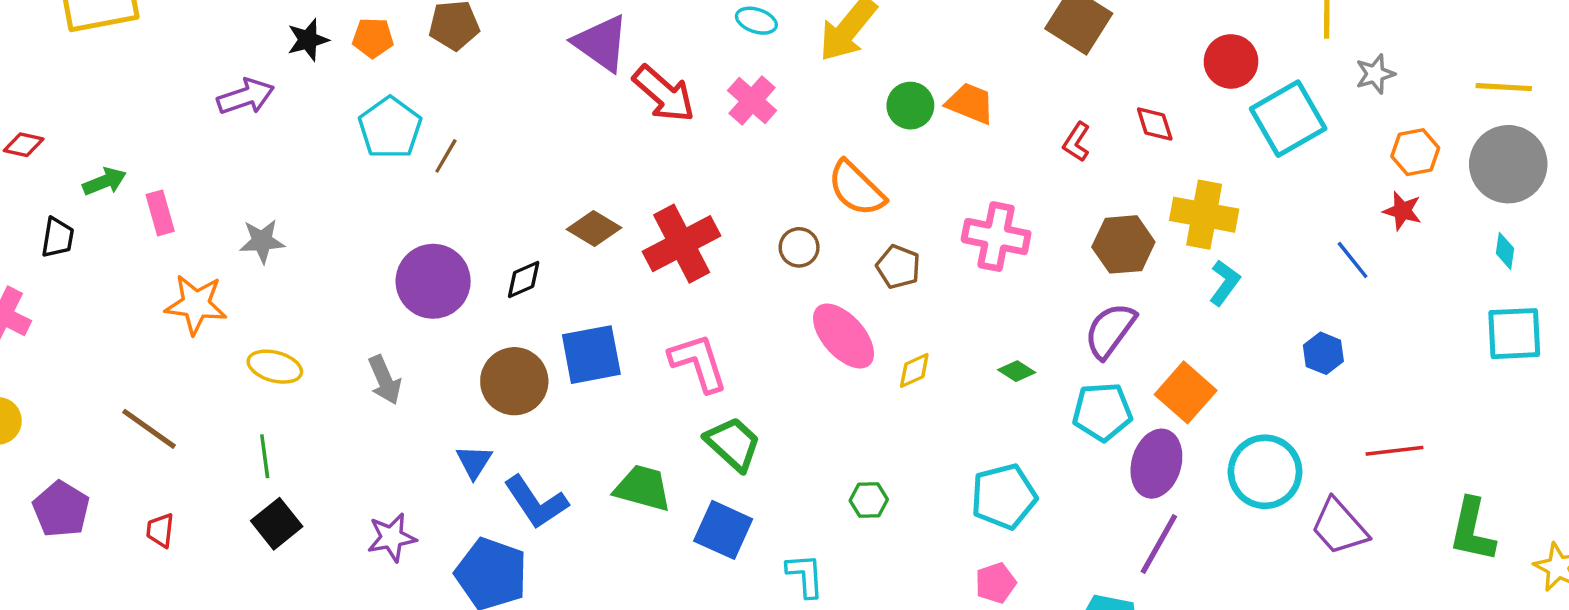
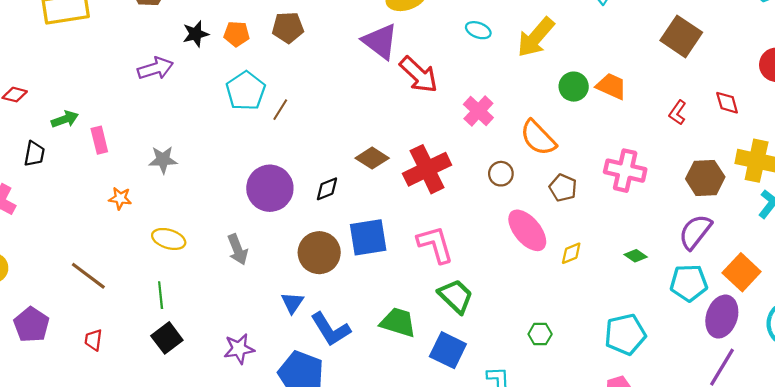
pink cross: (752, 101) -> (478, 111), moved
orange star: (196, 304) -> (120, 198), size x0.6

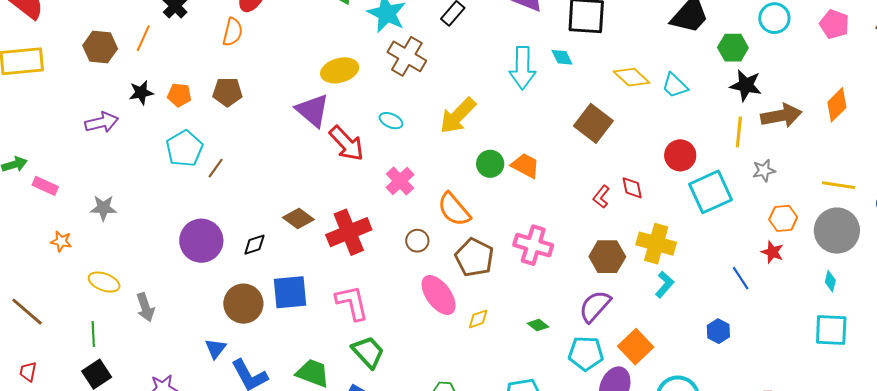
cyan ellipse: (478, 30) -> (391, 121), moved
red L-shape: (678, 113) -> (601, 197), moved
pink rectangle: (99, 140) -> (45, 186), turned -55
brown pentagon: (563, 188) -> (474, 257), size x1.5
gray arrow: (238, 249) -> (145, 307), moved

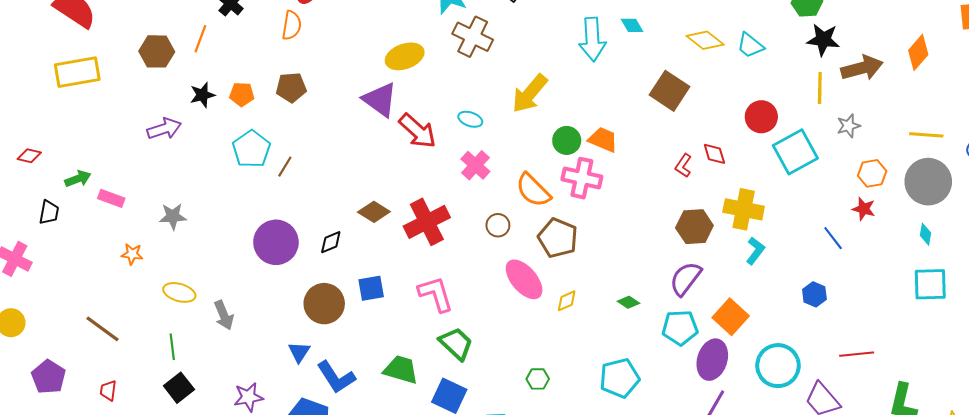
cyan ellipse: (391, 121) -> (470, 119), moved
pink cross: (533, 245) -> (582, 178), moved
blue square: (290, 292) -> (371, 288), size x0.7

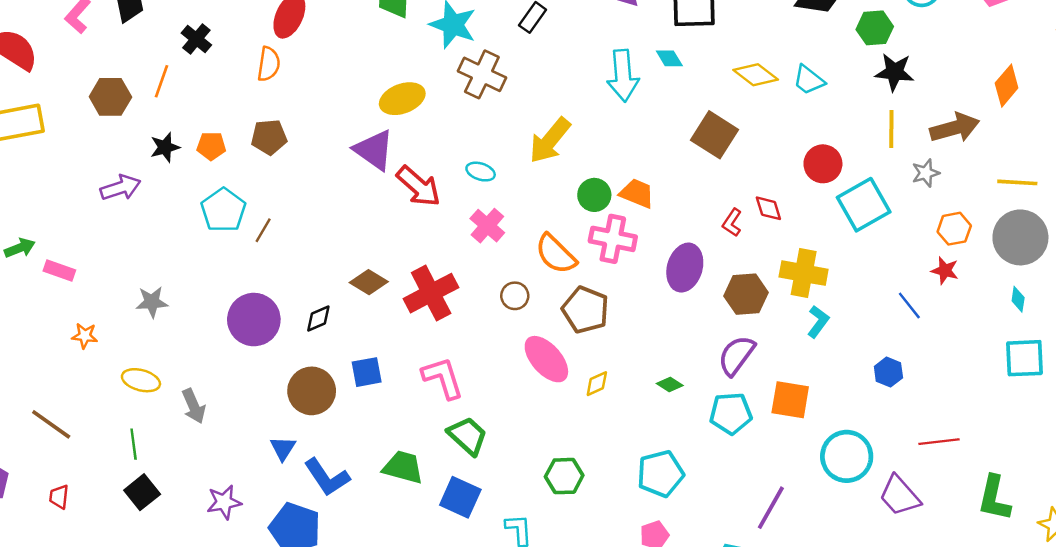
brown arrow: (862, 68) -> (955, 128), moved
gray star: (173, 216) -> (152, 302), moved
orange square: (731, 317) -> (790, 400), turned -32
purple ellipse: (712, 360) -> (685, 268), moved
green hexagon: (538, 379) -> (564, 476), size x1.4

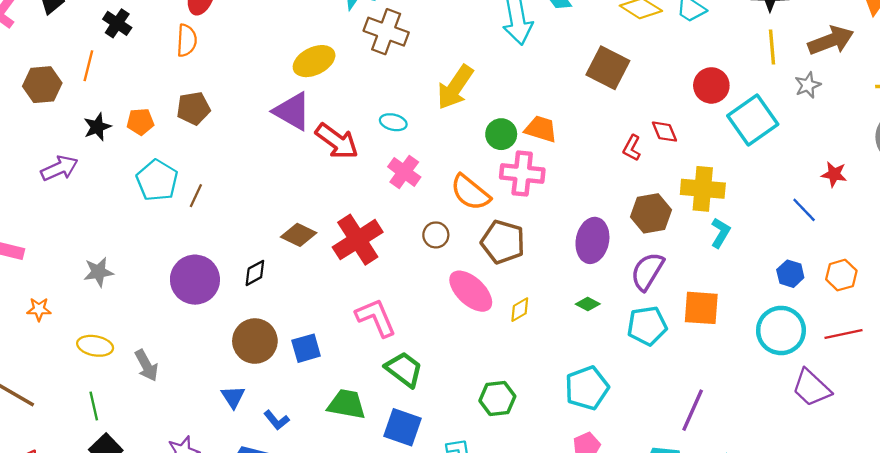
orange hexagon: (954, 229) -> (841, 275), moved
purple ellipse: (685, 268) -> (592, 240), moved
blue square: (367, 372) -> (306, 348), moved
cyan circle: (847, 456) -> (781, 330), moved
blue L-shape: (327, 477) -> (277, 420), size x0.6

